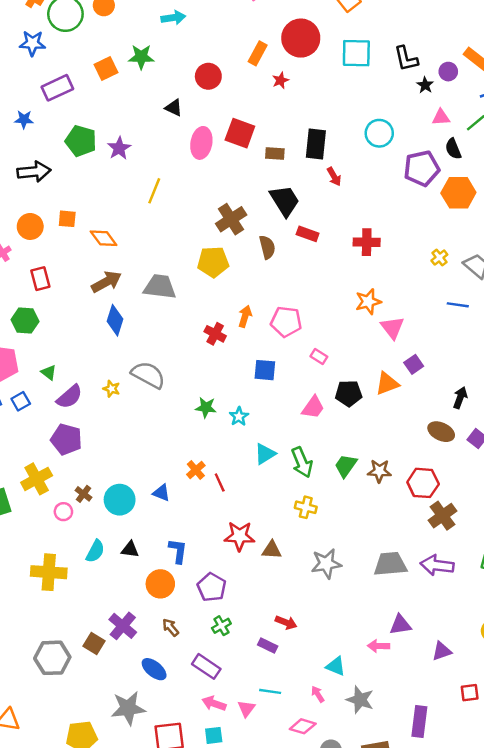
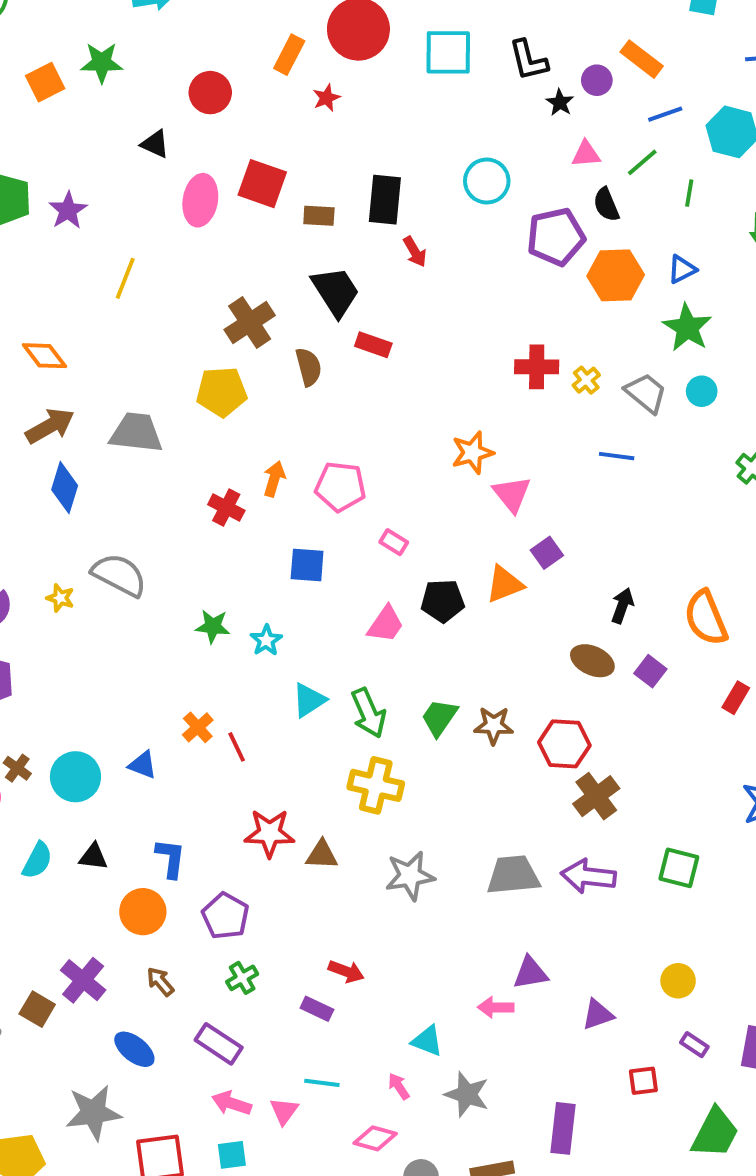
red cross: (367, 242) -> (537, 367), moved
yellow cross: (306, 507) -> (376, 785), size x1.5

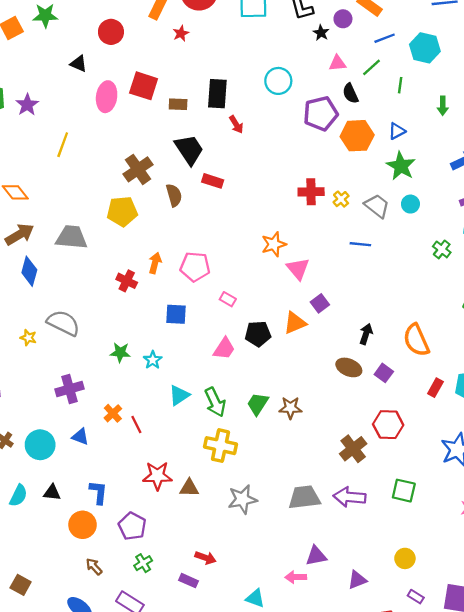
red hexagon: (564, 744) -> (388, 425), moved
purple cross: (83, 980) -> (69, 389), moved, turned 36

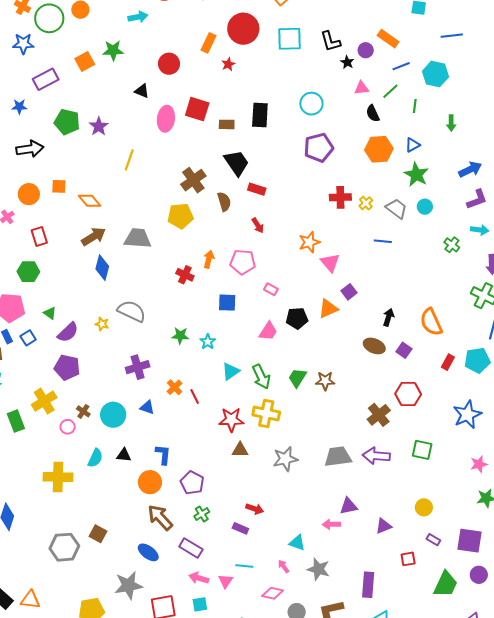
purple pentagon: (321, 113) -> (319, 148), moved
red arrow: (236, 124) -> (258, 225), moved
red star: (157, 476) -> (231, 420), moved
brown arrow: (94, 567) -> (160, 517), size x1.8

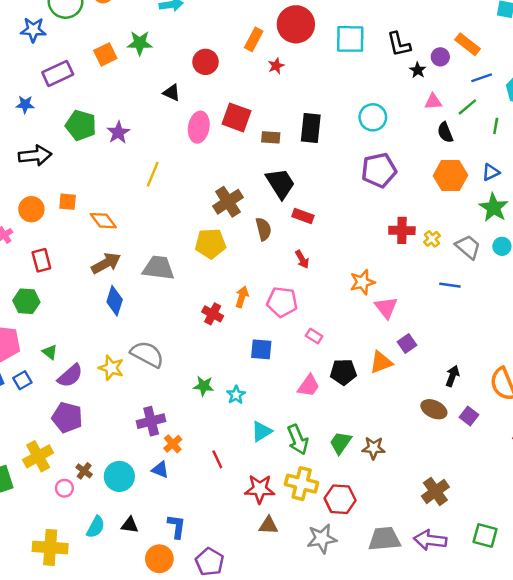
yellow star: (102, 324) -> (111, 368), size x1.5
orange cross: (175, 387) -> (173, 444), moved
red hexagon: (408, 394) -> (340, 499), moved

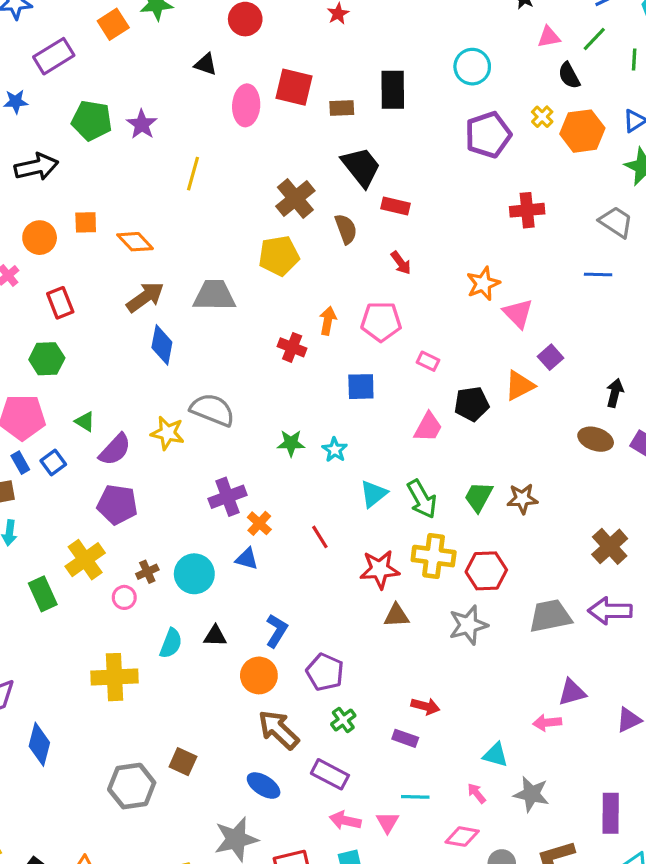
yellow cross: (432, 239) -> (542, 117), moved
brown cross: (84, 471) -> (147, 572), turned 35
blue L-shape: (177, 526) -> (277, 631), turned 30

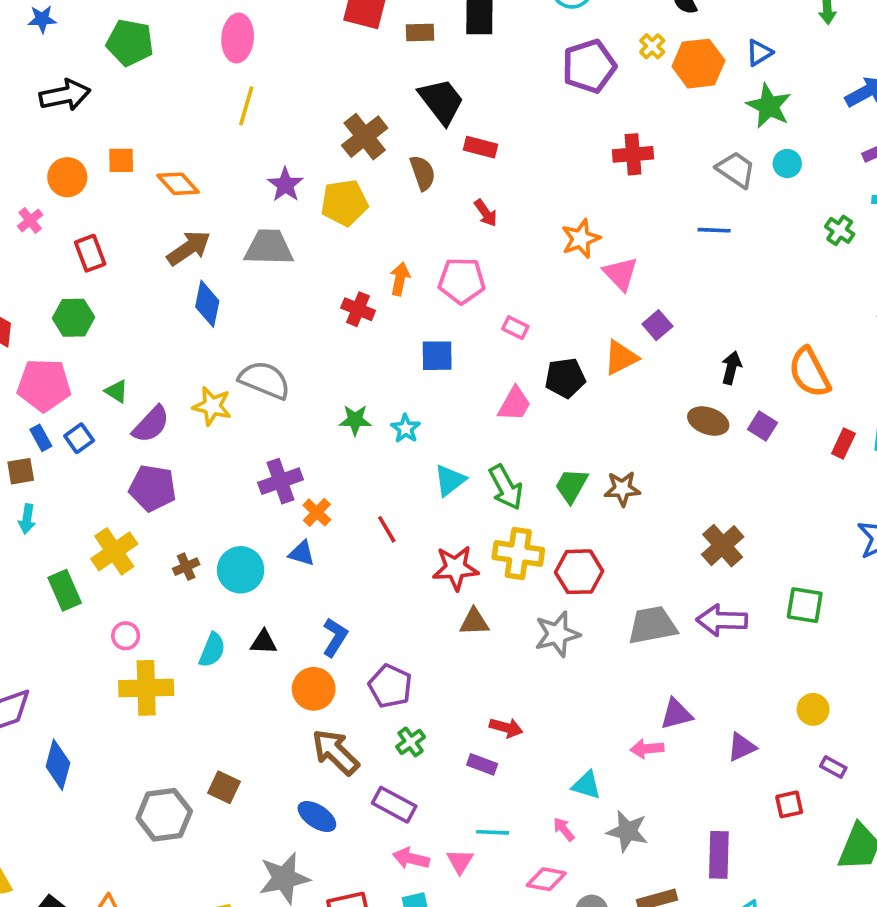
pink ellipse: (246, 105) -> (238, 38), moved
purple star: (142, 124) -> (285, 185), moved
pink circle: (124, 597) -> (126, 636), moved

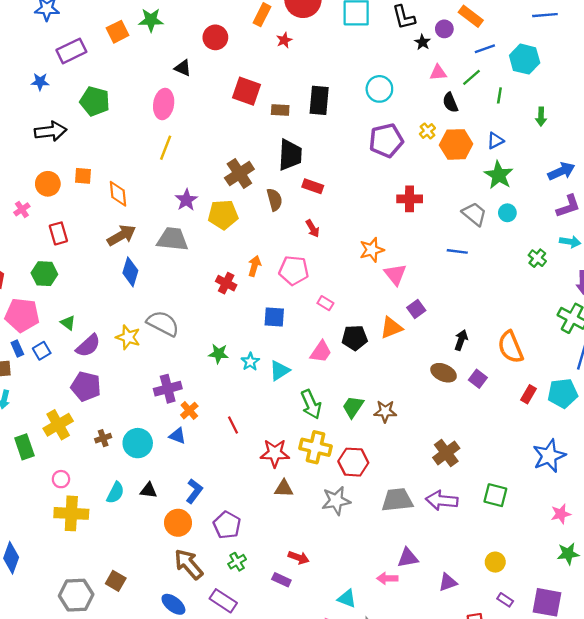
black trapezoid: (441, 101) -> (290, 155), turned 36
orange diamond: (178, 184) -> (118, 194), turned 32
cyan triangle: (450, 480) -> (279, 371), moved

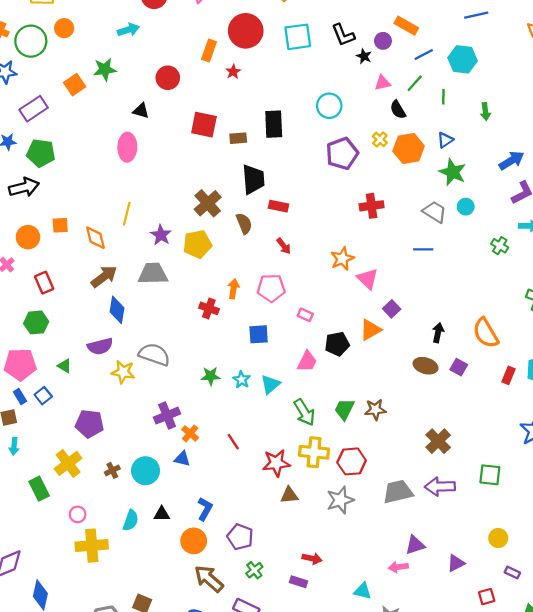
green pentagon: (95, 101) -> (41, 153), moved
yellow line: (166, 148) -> (127, 214), moved
purple semicircle: (88, 346) -> (100, 346), moved, turned 35

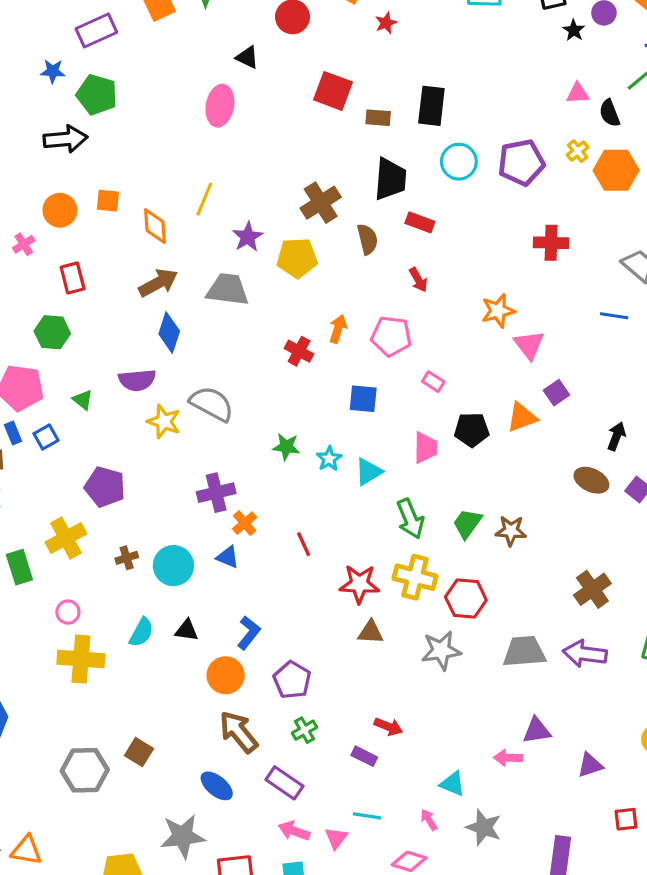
pink triangle: (383, 83) -> (578, 93), moved
cyan circle: (329, 106) -> (459, 162), moved
pink trapezoid: (307, 361) -> (425, 448), turned -35

